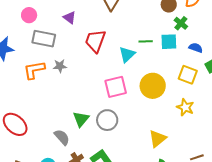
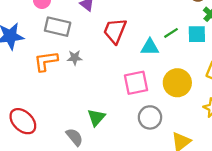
green line: (146, 41) -> (171, 33), turned -32
cyan triangle: (127, 54) -> (150, 47), turned 42
gray circle: (107, 120) -> (150, 117), moved

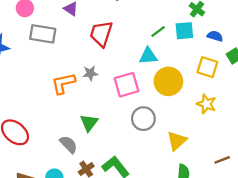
cyan triangle: (150, 47) -> (148, 56), moved
gray star: (75, 58) -> (90, 73), moved
orange L-shape: (46, 61) -> (63, 83), moved

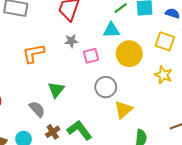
gray star: (90, 73) -> (71, 41), moved
pink square: (127, 85) -> (91, 56), size x0.7
yellow triangle: (177, 141) -> (123, 110), moved

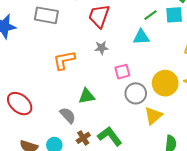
yellow circle: (129, 54) -> (165, 83), moved
pink square: (91, 56) -> (122, 72), moved
green triangle: (56, 90) -> (87, 96), turned 42

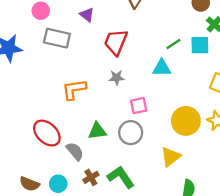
gray circle: (136, 93) -> (131, 133), moved
red ellipse: (20, 104) -> (47, 133), moved

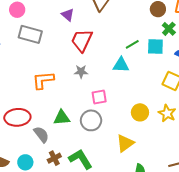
purple triangle: (87, 15) -> (68, 15), moved
yellow circle: (186, 121) -> (140, 112), size x0.7
red ellipse: (47, 133) -> (17, 117), turned -50

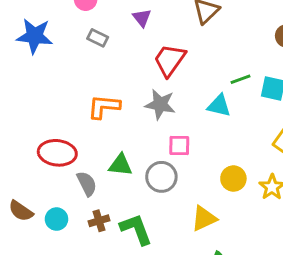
purple triangle: (68, 15) -> (142, 18), moved
gray rectangle: (30, 34) -> (98, 38), size x0.6
gray star: (81, 72) -> (160, 104), size x1.5

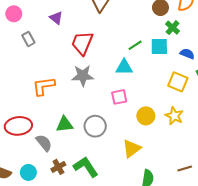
gray rectangle: (98, 38) -> (28, 39), turned 48
pink square: (179, 146) -> (119, 97), moved

